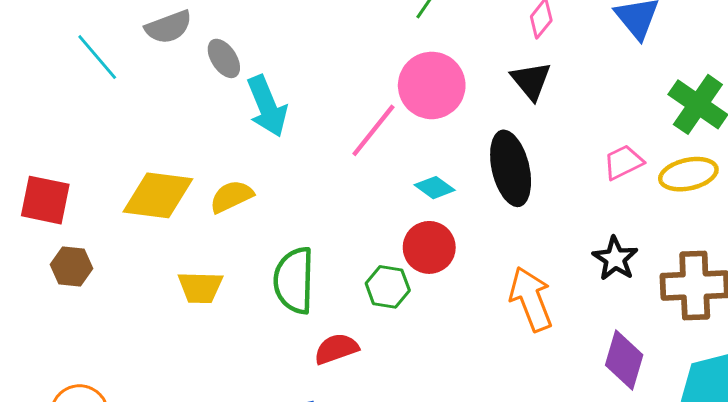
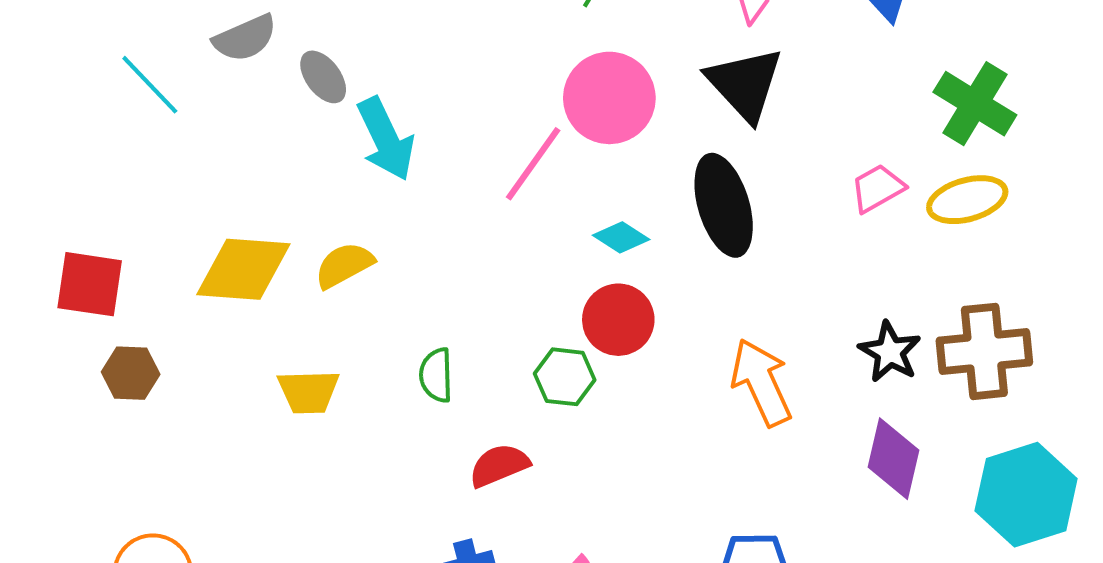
black triangle: (531, 81) -> (745, 84), size x1.4
black star: (615, 259) -> (890, 352), moved
green semicircle: (294, 280) -> (436, 375), size x0.6

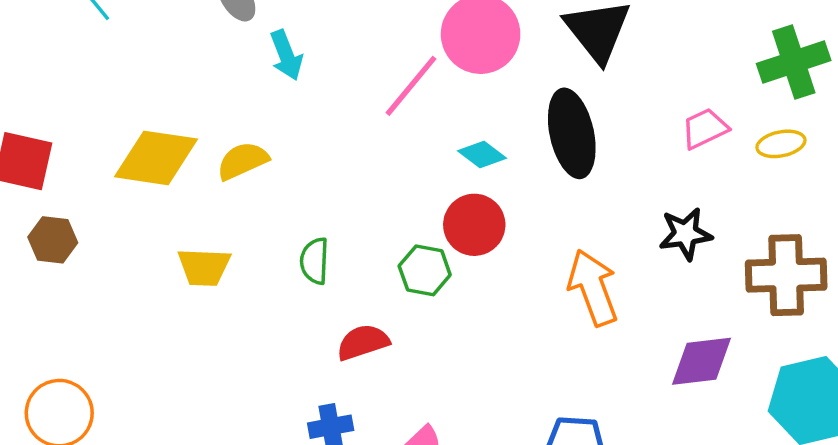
green cross: (975, 104) -> (794, 62), turned 36
cyan arrow: (386, 139) -> (286, 55), size x0.7
yellow ellipse: (967, 200) -> (781, 144), size x0.7
black star: (890, 352) -> (685, 234), moved, turned 30
purple diamond: (894, 459) -> (701, 361), turned 66

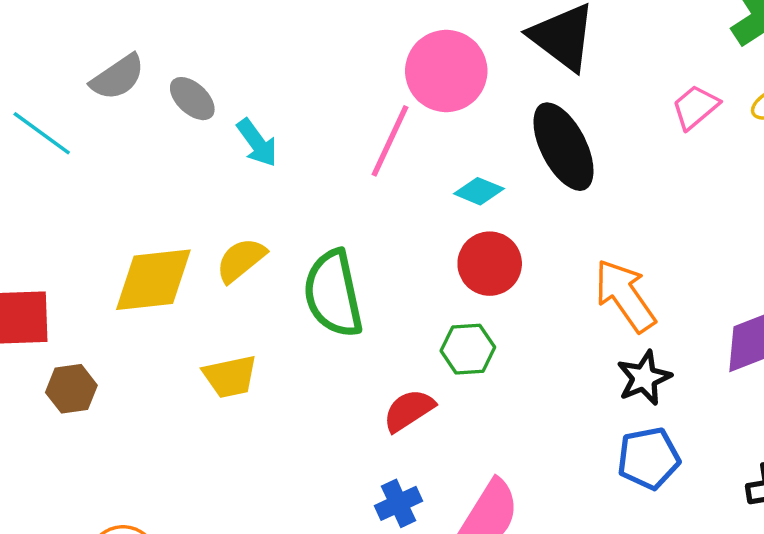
black star: (685, 234) -> (644, 378), moved
green semicircle: (315, 261) -> (333, 294), moved, size x1.8
green hexagon: (425, 270) -> (468, 349), moved

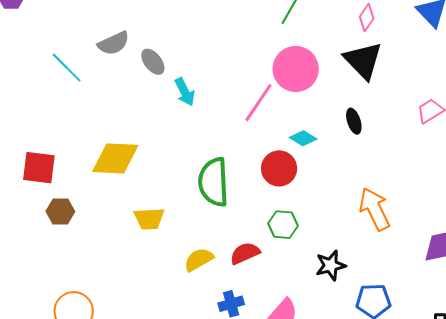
black ellipse: (563, 147) -> (354, 121), size x0.5
yellow semicircle: (241, 260) -> (199, 260), moved
red circle: (490, 264) -> (279, 168), moved
black star: (644, 378) -> (331, 265), moved

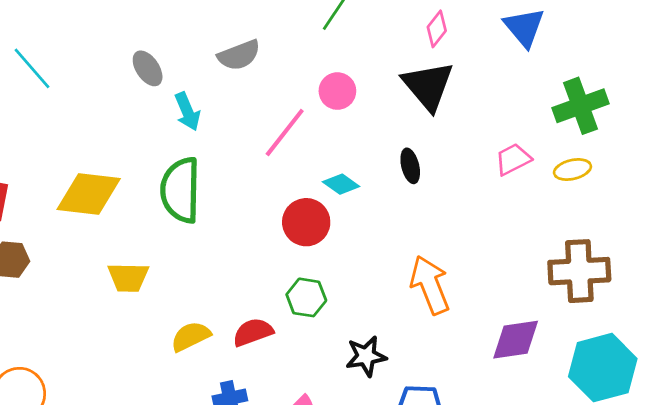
gray semicircle: (114, 43) -> (239, 55), moved
pink circle: (296, 69) -> (337, 91), size x0.6
green semicircle: (214, 182) -> (180, 190), moved

